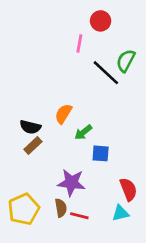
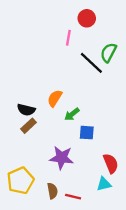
brown semicircle: (61, 208) -> (52, 191), moved
red line: (79, 216) -> (73, 197), moved

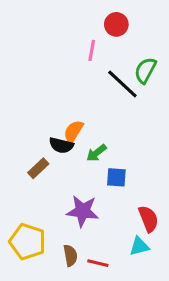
black semicircle: (26, 110) -> (61, 145), moved
yellow pentagon: (20, 181) -> (28, 242), turned -30

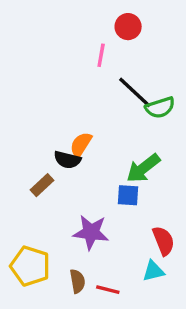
green semicircle: (145, 70) -> (160, 108), moved, turned -136
green arrow: (96, 153) -> (143, 168), moved, size x1.5

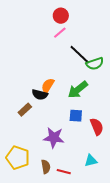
red circle: (128, 27) -> (61, 16), moved
pink line: (101, 55) -> (60, 33), turned 40
green arrow: (143, 168) -> (78, 90), moved
red semicircle: (163, 241) -> (97, 127), moved

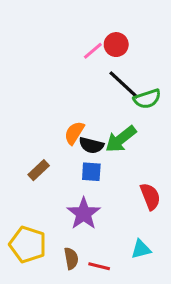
red circle: (61, 16) -> (116, 45), moved
black semicircle: (40, 95) -> (91, 145), moved
blue square: (76, 116) -> (91, 172), moved
purple star: (54, 138) -> (84, 213), turned 30

